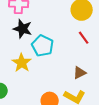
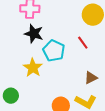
red line: (84, 38) -> (83, 43), moved

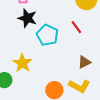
yellow star: (33, 68) -> (22, 63), moved

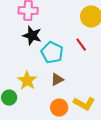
brown triangle: (84, 62) -> (57, 80), moved

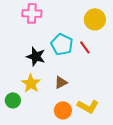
black star: (32, 36) -> (36, 56), moved
cyan pentagon: (52, 53) -> (62, 44), moved

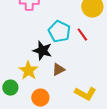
black star: (36, 56) -> (42, 51), moved
orange circle: (63, 110) -> (40, 98), moved

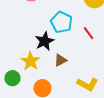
red line: (82, 35) -> (88, 33), moved
black star: (42, 51) -> (44, 41), turned 30

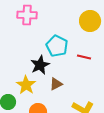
red line: (88, 33) -> (84, 57), turned -40

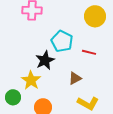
brown triangle: (56, 84) -> (75, 78), moved

